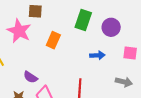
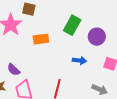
orange rectangle: (53, 40) -> (41, 39), turned 49

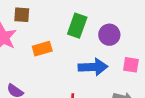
blue arrow: (79, 60) -> (93, 67), size x1.6

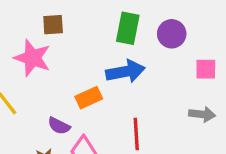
orange rectangle: (42, 49) -> (89, 98), moved
blue arrow: (93, 67) -> (125, 71), moved

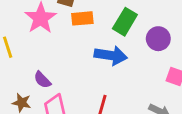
orange rectangle: (89, 98) -> (82, 18), moved

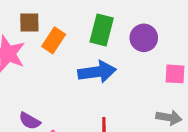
orange rectangle: (82, 18) -> (54, 40), turned -35

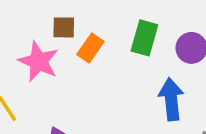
blue arrow: (97, 72) -> (171, 99), moved, turned -90

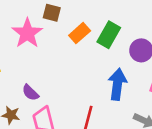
orange rectangle: (90, 48) -> (80, 33), moved

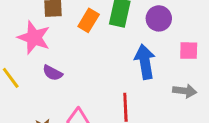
purple semicircle: (30, 93) -> (53, 73), moved

